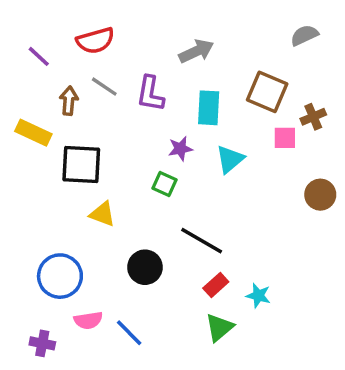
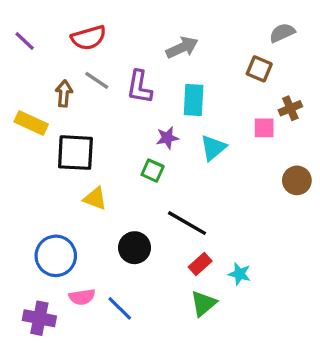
purple line: (39, 56) -> (25, 41), moved
brown square: (267, 92) -> (259, 69), moved, size x0.7
purple cross: (42, 343) -> (39, 318), size x1.4

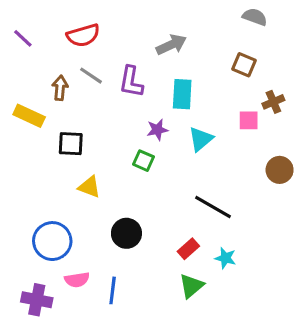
gray semicircle: (282, 33) -> (255, 17), moved, turned 45
black square: (75, 153) -> (71, 144), size x0.7
black line: (187, 223) -> (213, 207), moved
blue line: (120, 308) -> (113, 290), turned 52

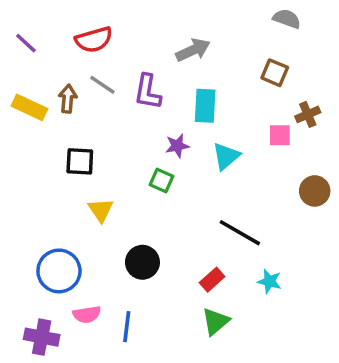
yellow rectangle: (29, 116) -> (29, 107), moved
yellow triangle: (89, 187) -> (101, 210), turned 35
cyan star: (225, 258) -> (269, 281), moved

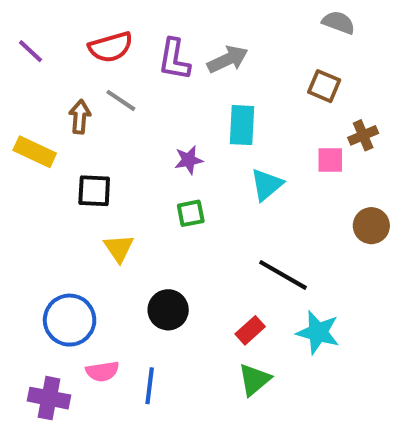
purple L-shape: (148, 92) -> (174, 59), moved
yellow rectangle: (29, 107) -> (35, 152), moved
purple star: (177, 146) -> (189, 160), moved
green square: (162, 181) -> (191, 213), turned -35
cyan star: (269, 281) -> (318, 332), size x1.5

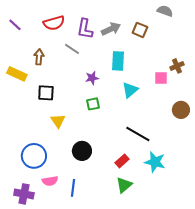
brown square: (324, 86) -> (140, 30), moved
gray line: (121, 100) -> (72, 49), moved

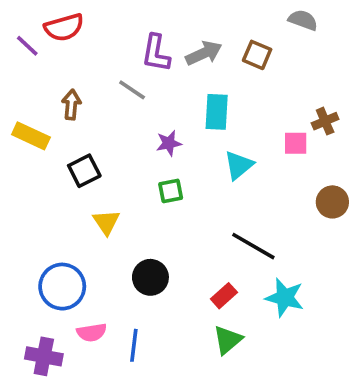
red semicircle: (54, 23) -> (64, 27), moved
black square: (46, 93) -> (84, 171), turned -30

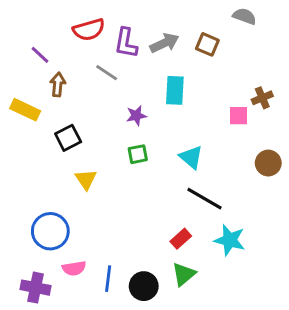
red semicircle: (64, 27) -> (89, 30), moved
purple line: (27, 46) -> (40, 55), moved
cyan triangle: (239, 165) -> (191, 157), moved, turned -40
black circle: (150, 277) -> (144, 286), moved

